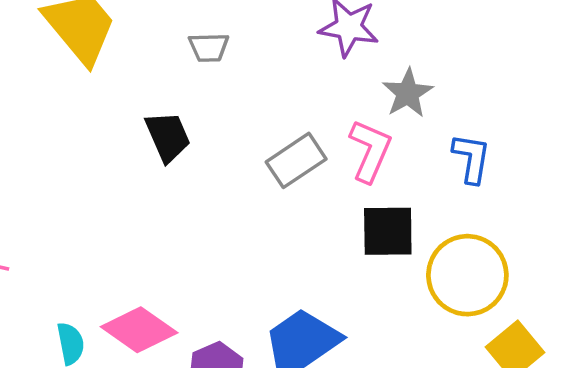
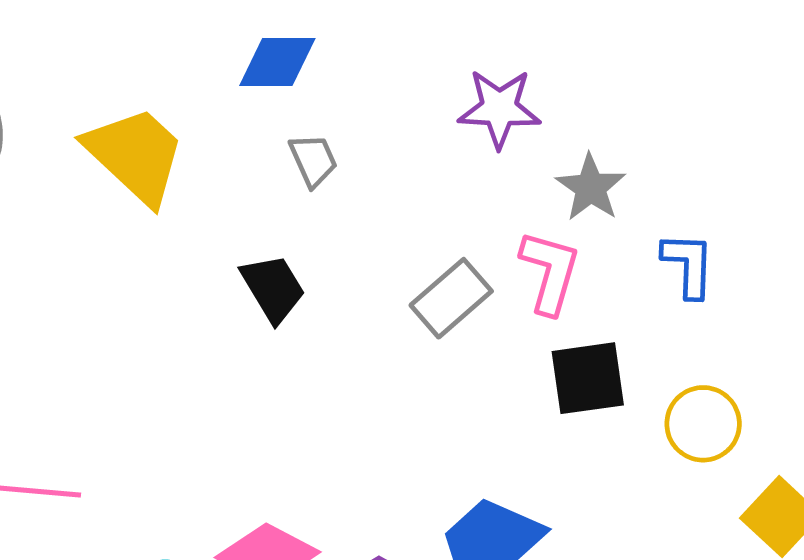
gray trapezoid: (209, 47) -> (313, 160), turned -105
yellow circle: (467, 275) -> (703, 424), size x0.7

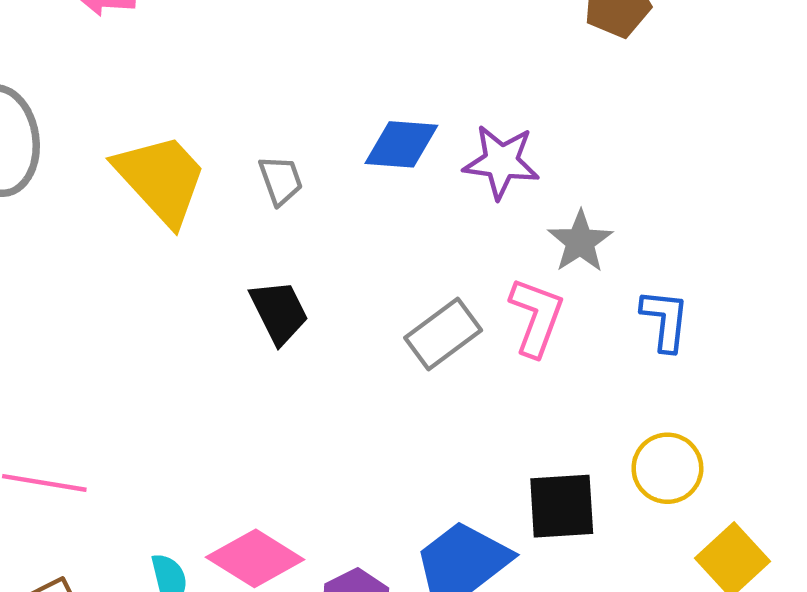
blue diamond: (277, 62) -> (401, 144), moved
gray trapezoid: (313, 160) -> (281, 180), moved
black square: (588, 378) -> (562, 506), moved

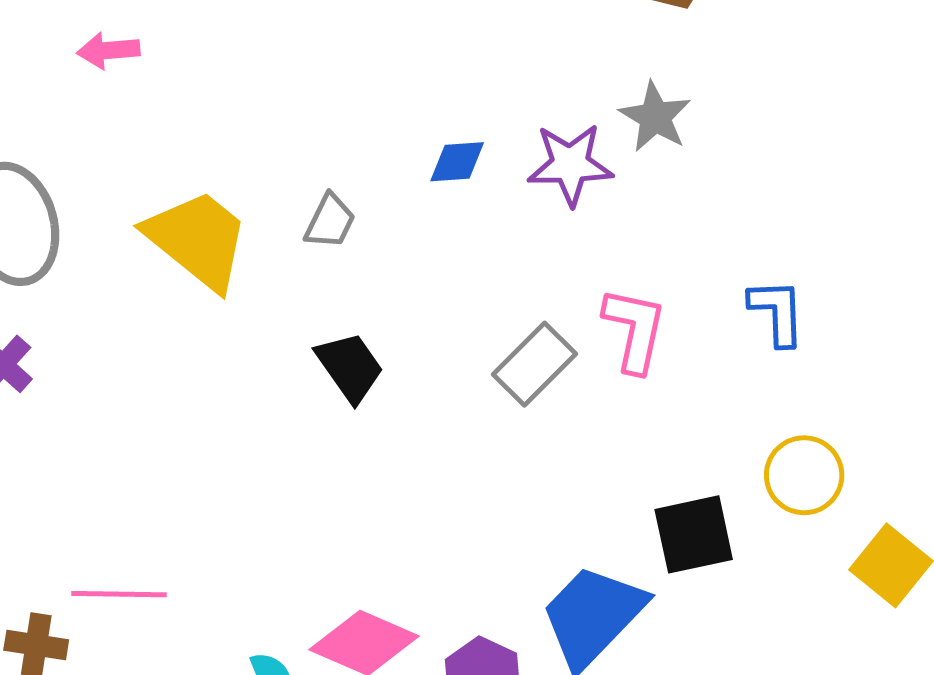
blue diamond: (401, 144) -> (457, 162), size x0.7
gray trapezoid: (281, 180) -> (330, 221), turned 54
gray star: (580, 242) -> (655, 117), moved

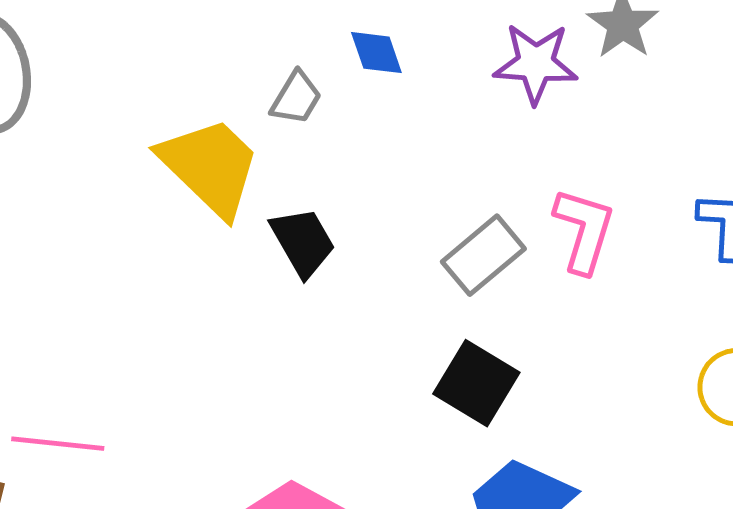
blue diamond: (457, 162) -> (376, 53), moved, turned 70
yellow trapezoid: (198, 240) -> (210, 166), moved
black square: (694, 534) -> (476, 383), moved, turned 38

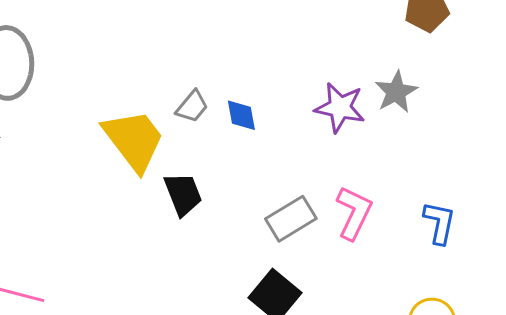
blue diamond: (376, 53) -> (241, 115), moved

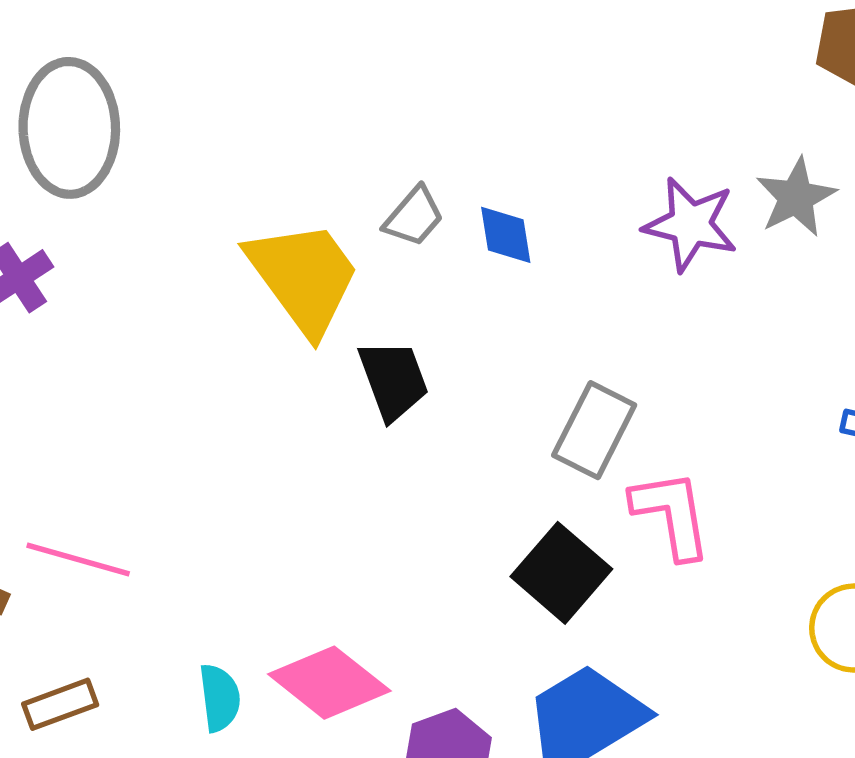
pink L-shape: (354, 213) -> (671, 514), moved, turned -36
gray rectangle: (291, 219) -> (594, 430), turned -33

